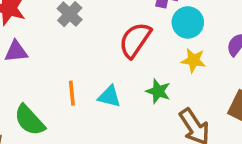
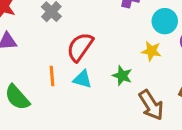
cyan circle: (188, 22) -> (165, 21), moved
red semicircle: (135, 40) -> (80, 47), moved

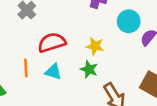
red semicircle: (80, 47) -> (52, 43), turned 36
yellow star: (151, 51) -> (95, 46), moved

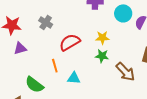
cyan triangle: (53, 72) -> (74, 78), moved

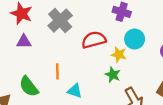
cyan circle: (123, 13) -> (135, 39), moved
gray cross: (46, 22) -> (60, 21), size x1.5
red semicircle: (70, 42) -> (94, 40), moved

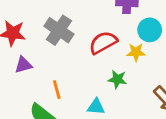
orange line: (57, 71) -> (57, 90), moved
green star: (113, 75) -> (117, 79), moved

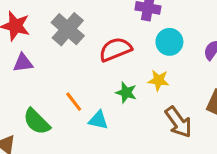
yellow star: (136, 52) -> (158, 80), moved
orange line: (57, 90) -> (74, 102), moved, turned -30

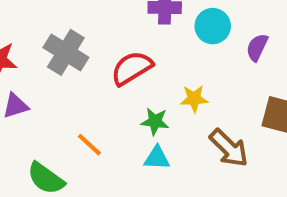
cyan circle: (169, 42) -> (213, 26), moved
cyan triangle: (98, 120) -> (157, 158), moved

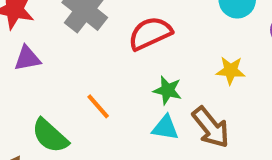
yellow star: (194, 99) -> (231, 70), moved
brown arrow: (229, 148) -> (211, 127), moved

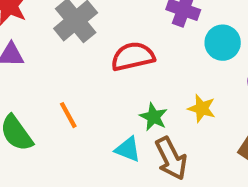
green star: (168, 90) -> (153, 117), moved

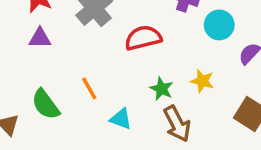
cyan triangle: (128, 149) -> (121, 119), moved

